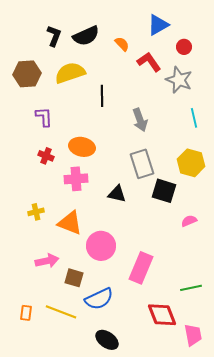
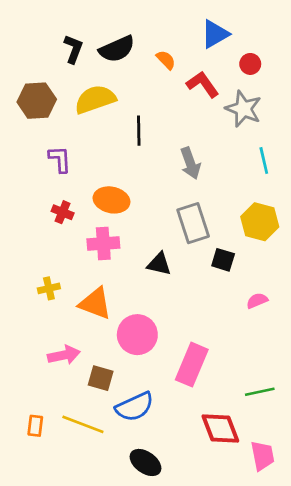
black square: (164, 191) -> (223, 260), size x0.7

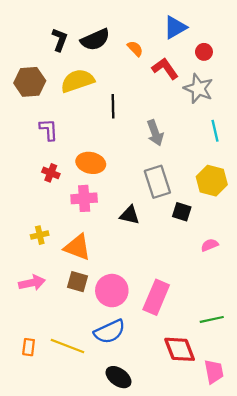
pink circle: (137, 335) -> (112, 291), moved
pink arrow: (64, 355) -> (32, 283), moved
brown square: (101, 378) -> (77, 282), moved

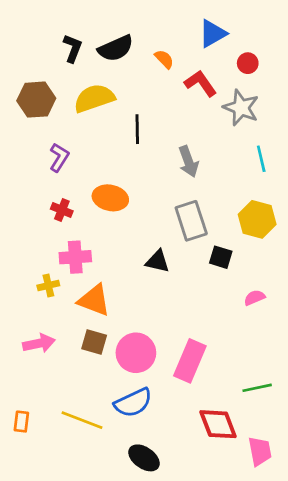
purple L-shape: (49, 130) -> (59, 157), turned 35
pink cross: (84, 198) -> (75, 257), moved
orange rectangle: (29, 347) -> (21, 422), moved

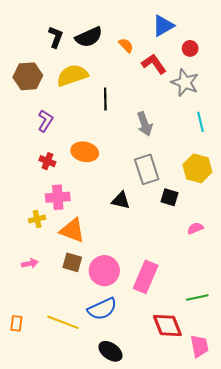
pink arrow: (39, 343) -> (30, 263), size x0.7

